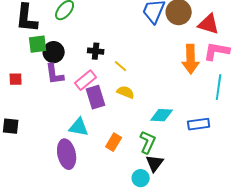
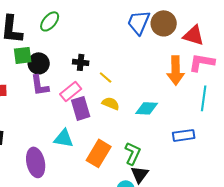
cyan diamond: (162, 115) -> (147, 108), moved
orange rectangle: (114, 142) -> (99, 153), size x1.5
purple ellipse: (67, 154) -> (36, 162), moved

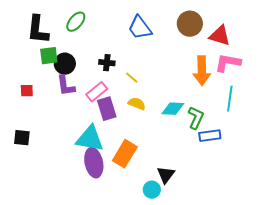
blue trapezoid: (139, 22) -> (140, 28), moved, turned -60
cyan triangle: (64, 138) -> (90, 139), size x1.4
green L-shape: (133, 153) -> (196, 118), moved
purple ellipse: (36, 162) -> (94, 163), moved

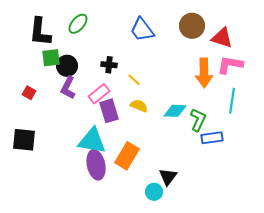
purple L-shape: (66, 86) -> (68, 88), turned 35
red square: (27, 91) -> (29, 93), turned 32
black square: (22, 138) -> (24, 140), size x1.4

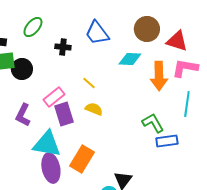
black cross: (109, 65) -> (63, 47), moved
purple L-shape: (68, 88) -> (23, 115), moved
cyan diamond: (175, 111) -> (130, 59), moved
green L-shape: (198, 120) -> (153, 123), turned -55

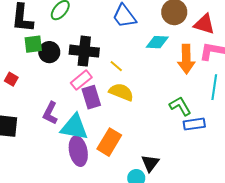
black cross: (63, 47) -> (84, 51), moved, size x1.8
yellow semicircle: (94, 109) -> (121, 92), size x1.4
purple L-shape: (23, 115) -> (50, 113), moved

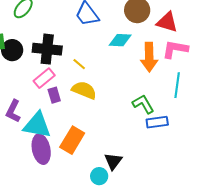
purple rectangle: (91, 97) -> (54, 95), size x0.7

